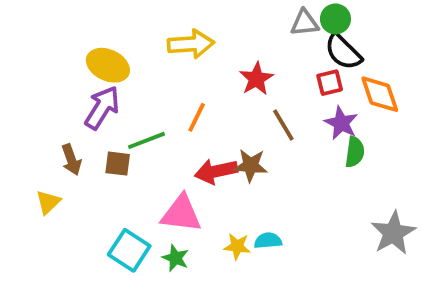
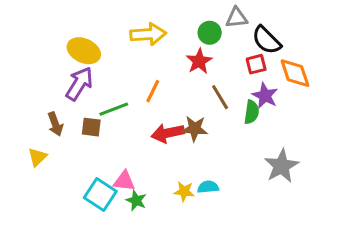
green circle: (335, 19) -> (210, 33), moved
green semicircle: (355, 152) -> (252, 112), moved
pink triangle: (181, 214) -> (124, 181), moved, size x0.7
gray star: (393, 233) -> (281, 166), moved

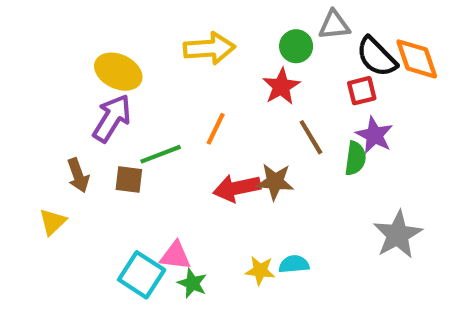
orange diamond: (295, 73) -> (417, 59), moved

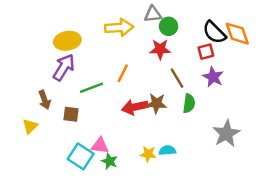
gray triangle: (334, 25) -> (153, 14), moved
yellow ellipse: (118, 72) -> (67, 41), turned -35
red star: (281, 86) -> (160, 49), turned 30
green semicircle: (355, 158) -> (189, 103), moved
brown square: (129, 180) -> (71, 114), moved

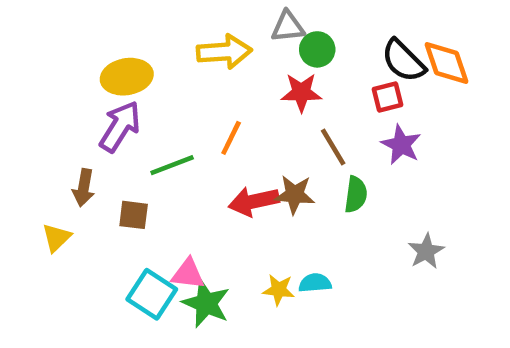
brown arrow: (44, 100) -> (84, 188), turned 30
gray star: (226, 134) -> (426, 251), size x0.7
green star: (110, 161) -> (206, 303), size x1.5

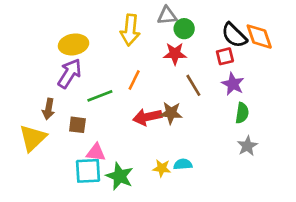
yellow arrow: (224, 52) -> (130, 30), turned 100
green semicircle: (356, 195) -> (242, 113), moved
yellow triangle: (56, 238) -> (33, 138), size x1.6
pink triangle: (188, 274) -> (96, 152), moved
cyan square: (152, 294) -> (88, 171), turned -36

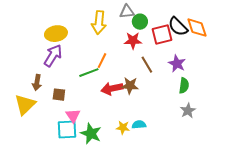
red square: (225, 56) -> (162, 35), moved, size x1.5
green line: (100, 96) -> (89, 73), moved
pink triangle: (96, 152) -> (73, 116), turned 49

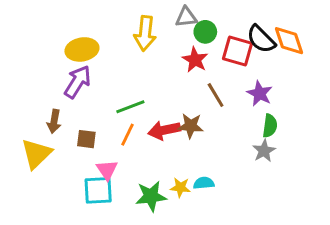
red square: (162, 35) -> (238, 51), turned 30
red star: (133, 41) -> (195, 60), turned 30
orange line: (102, 61) -> (127, 135), moved
gray star: (188, 111) -> (264, 151), moved
green star: (91, 134) -> (151, 196), moved, turned -30

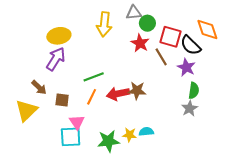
black semicircle: (261, 39) -> (191, 45), moved
brown line: (216, 95) -> (161, 57), moved
brown arrow: (54, 121) -> (39, 87), turned -56

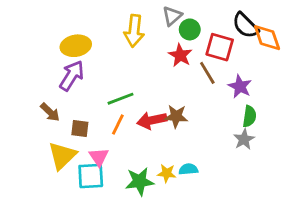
gray triangle: (134, 13) -> (172, 16), turned -35
black semicircle: (191, 45) -> (245, 25), moved
yellow triangle: (26, 111) -> (62, 156), moved

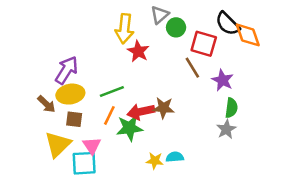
yellow ellipse: (76, 46) -> (70, 94), moved
red star: (180, 55) -> (138, 51), moved
green star: (140, 181) -> (129, 128), moved

